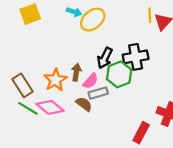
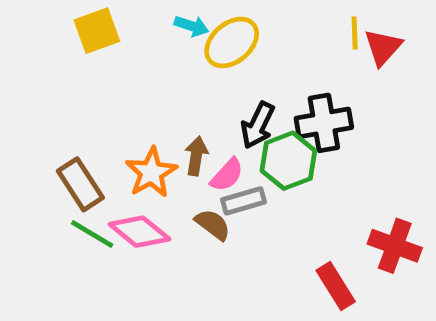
red rectangle: (141, 133) -> (336, 286), turned -60

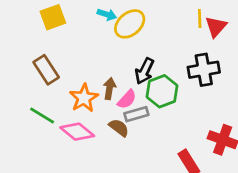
black cross: (324, 123) -> (204, 70), moved
brown rectangle: (80, 184) -> (46, 70), moved
green line: (92, 234) -> (42, 115), moved

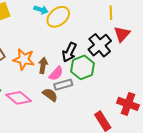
red triangle: (216, 27) -> (122, 34), moved
black cross: (204, 70) -> (100, 45), moved, turned -30
orange star: (84, 98) -> (24, 59), moved, turned -30

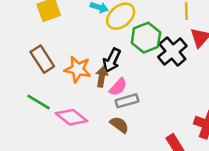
black arrow: (69, 52) -> (112, 60), moved
green hexagon: (82, 67) -> (146, 38), moved
brown semicircle: (50, 95) -> (119, 125), moved

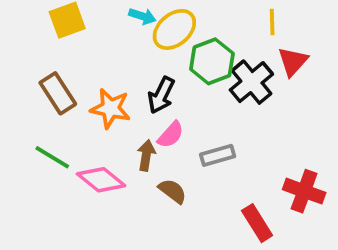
brown arrow: (102, 77) -> (146, 155), moved
gray rectangle: (127, 101) -> (218, 155), moved

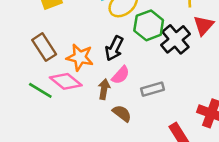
pink diamond: (101, 180) -> (66, 81), moved

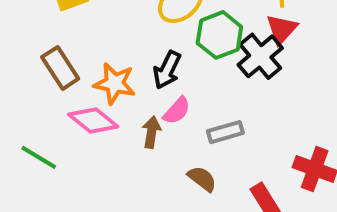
red triangle: (204, 25) -> (282, 29), moved
green line: (40, 90) -> (39, 157), moved
brown semicircle: (122, 113) -> (202, 179), moved

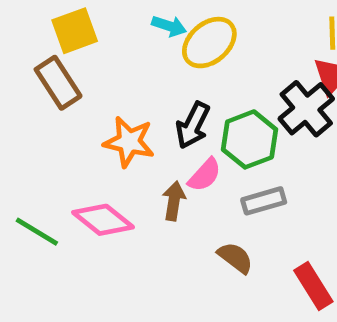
green hexagon: (219, 35) -> (250, 139), moved
brown rectangle: (60, 68) -> (58, 83), moved
pink diamond: (93, 120) -> (103, 220), moved

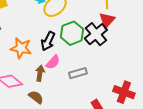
green hexagon: (250, 139) -> (72, 33), moved
brown semicircle: (235, 258) -> (36, 97), moved

